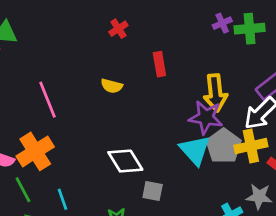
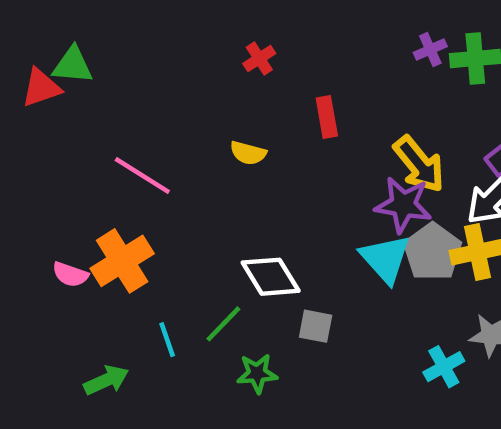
yellow arrow: (215, 93) -> (419, 164), turned -33
pink line: (47, 100) -> (142, 175), turned -36
green line: (23, 190) -> (223, 324), moved, turned 72

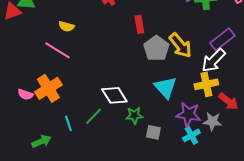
yellow semicircle: (248, 153) -> (66, 26), moved
purple star: (403, 205) -> (188, 114), moved
gray pentagon: (433, 252) -> (156, 48), moved
gray square: (316, 326) -> (153, 132), moved
green star: (257, 373) -> (134, 115), moved

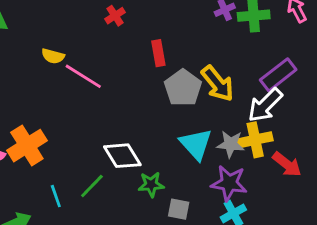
pink line: (57, 50) -> (83, 76), moved
gray star: (212, 121) -> (231, 144), moved

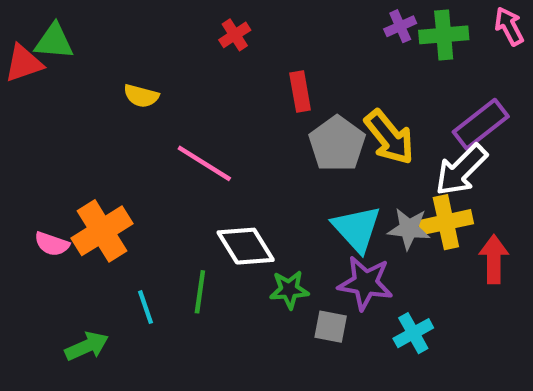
pink line: (83, 76) -> (204, 163), moved
red arrow: (287, 164) -> (494, 259), turned -128
purple star: (229, 183) -> (365, 283), moved
green line: (92, 186) -> (200, 292), turned -36

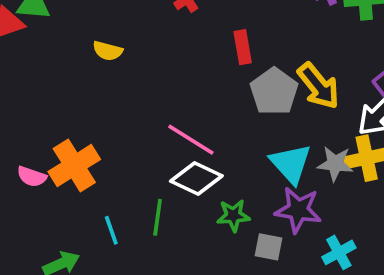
pink line: (204, 163) -> (191, 140), moved
white diamond: (246, 246) -> (196, 178), turned -33

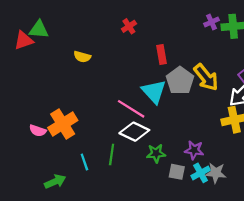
cyan triangle: (291, 164) -> (154, 91), moved
gray star: (335, 164) -> (216, 173), moved
purple star: (298, 210) -> (194, 150), size x0.7
cyan cross: (339, 252) -> (201, 173), moved

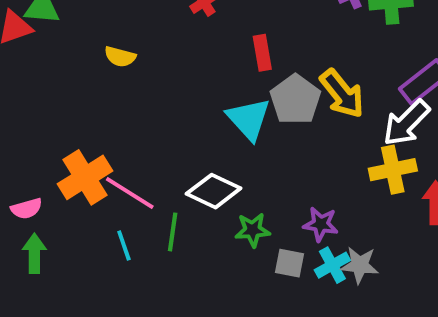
pink line: (131, 109) -> (130, 193), moved
pink semicircle: (38, 131) -> (27, 209), moved, turned -35
green arrow: (55, 182) -> (34, 253), moved, turned -66

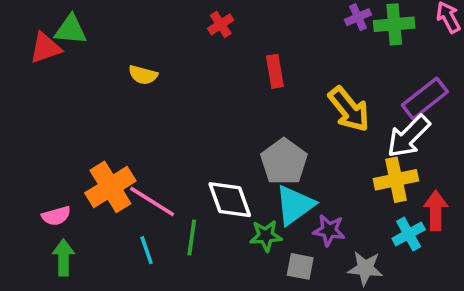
gray pentagon: (295, 99) -> (284, 162), moved
cyan triangle: (249, 119) -> (295, 205), moved, turned 36
white diamond: (214, 191) -> (230, 200), turned 45
cyan cross: (332, 265) -> (409, 234), moved

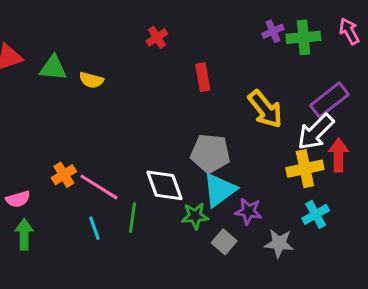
green triangle: (71, 30) -> (53, 68), moved
gray pentagon: (284, 162) -> (210, 153), turned -30
orange cross: (110, 187) -> (64, 175), size x0.6
red arrow: (436, 210) -> (339, 155), moved
gray square: (300, 266) -> (224, 242), turned 30

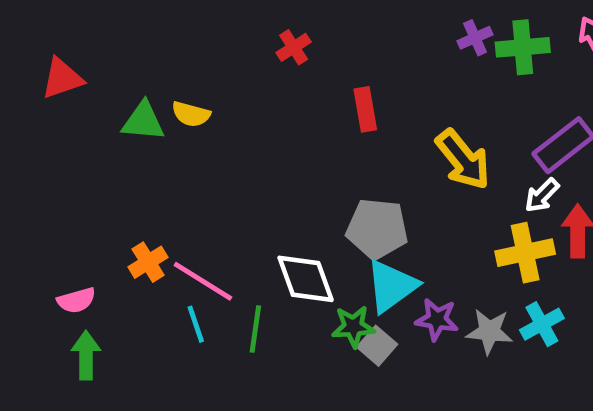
green triangle: (53, 68) -> (143, 121), moved
white arrow: (316, 132) -> (542, 195), size x0.6
cyan line: (94, 228) -> (196, 324), moved
gray square: (224, 242) -> (377, 346), moved
gray star: (279, 243) -> (489, 331), moved

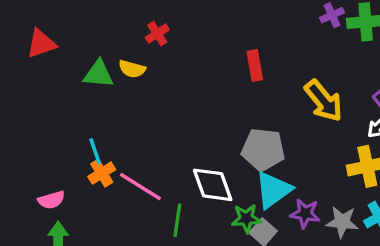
red cross: (294, 47) -> (157, 34), moved
cyan line: (196, 324) -> (95, 151), moved

